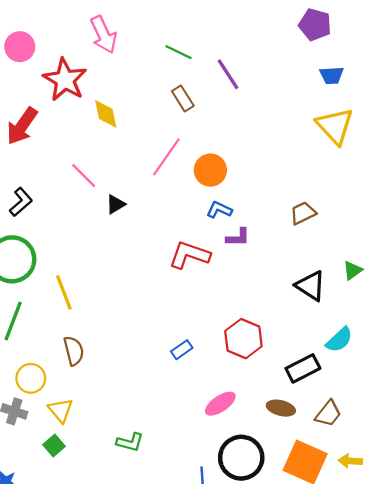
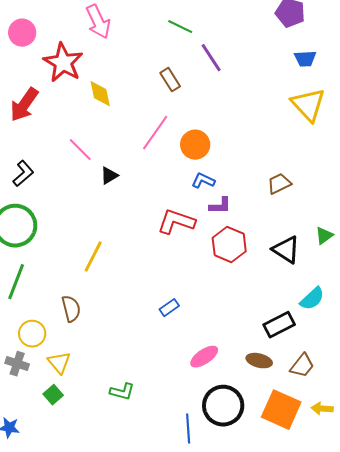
green line: (178, 52) -> (180, 27), moved
yellow line: (64, 292) -> (93, 257), moved, turned 48
red hexagon: (243, 339) -> (229, 245), moved

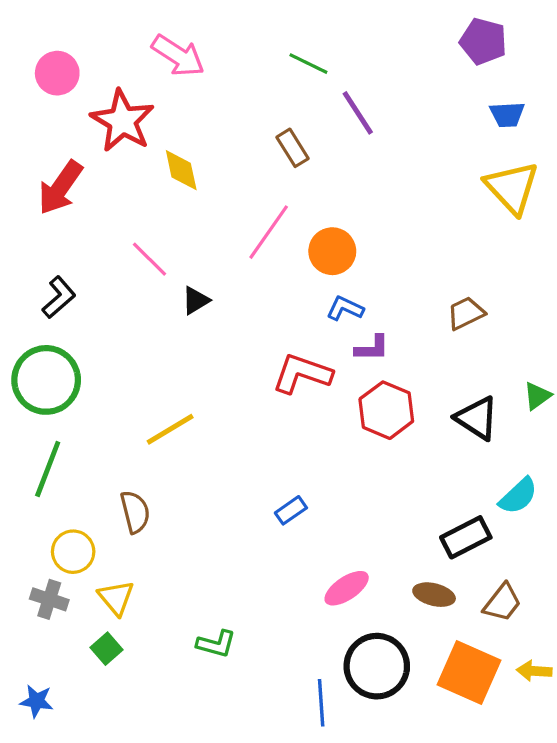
pink arrow: (98, 22) -> (178, 56), turned -32
yellow line: (93, 257) -> (170, 429), turned 32

